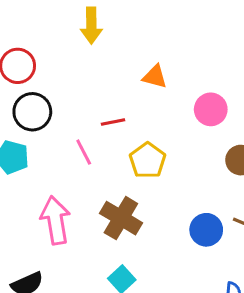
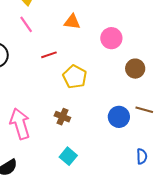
pink line: (84, 152) -> (26, 24), moved
brown cross: (121, 218) -> (62, 117), size x0.6

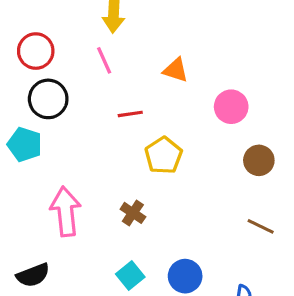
blue circle: (119, 117) -> (185, 276), moved

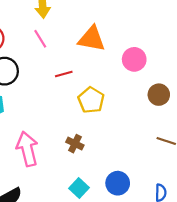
orange triangle: (176, 70) -> (92, 39), size x1.5

